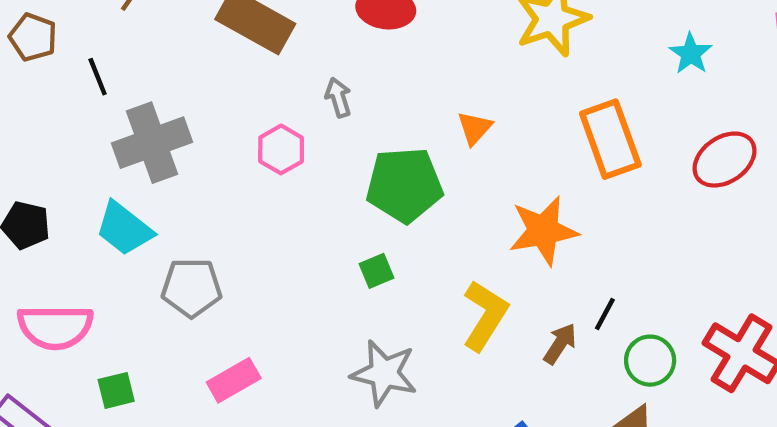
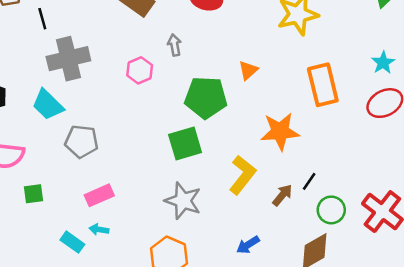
cyan star: (691, 54) -> (383, 63), moved
green square: (377, 271) -> (185, 144), size x1.8

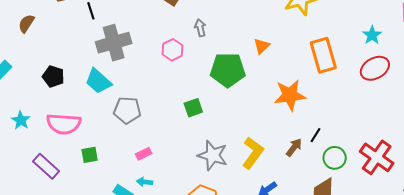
green square: (185, 144) -> (193, 108), moved, size x0.7
yellow L-shape: (242, 175) -> (253, 153), moved
pink rectangle: (99, 195) -> (144, 154), size x0.7

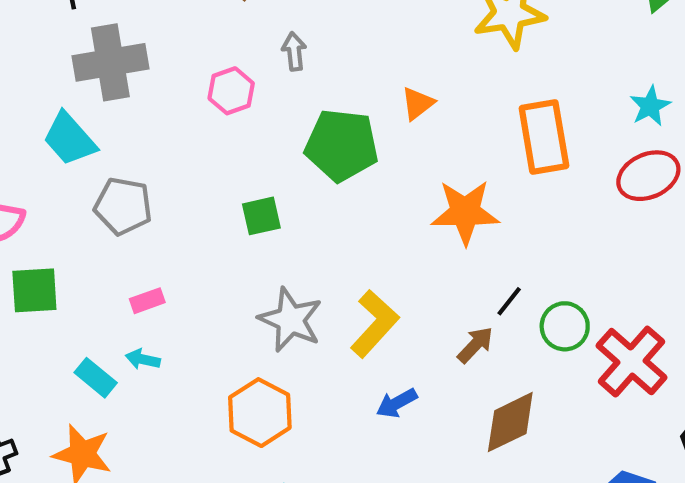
brown arrow: (294, 147) -> (475, 345), moved
green square: (90, 155) -> (34, 290), size x1.4
green circle: (335, 158) -> (565, 326), moved

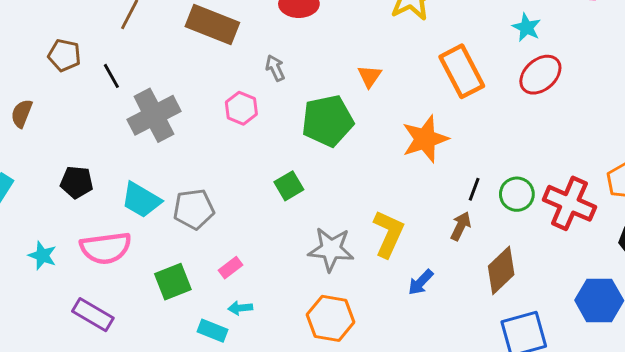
cyan trapezoid: (70, 139) -> (141, 200), moved
green square: (34, 290) -> (173, 282), moved

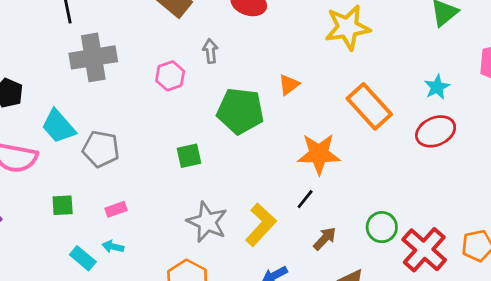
orange rectangle: (462, 71) -> (369, 106), turned -33
black line: (474, 189) -> (305, 199), moved
green square: (173, 282) -> (63, 205), size x0.7

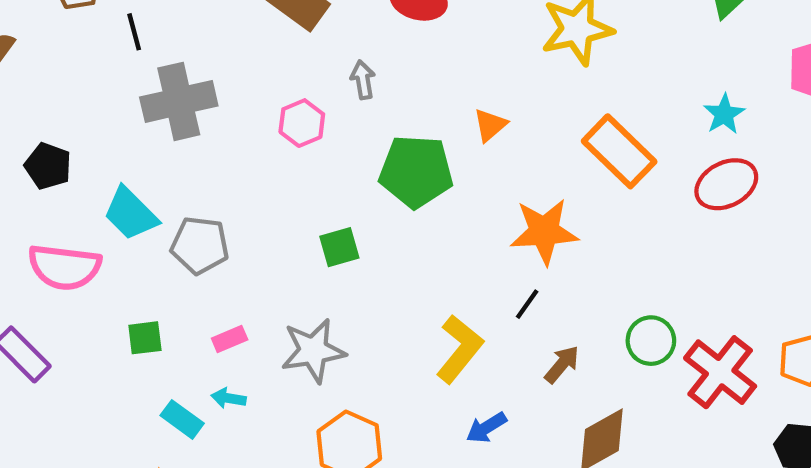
gray star: (207, 222) -> (313, 351), moved, turned -30

